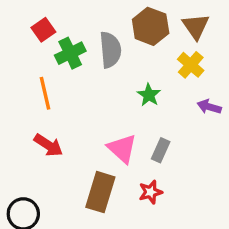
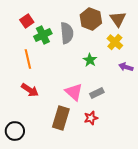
gray rectangle: (161, 150) -> (97, 93), turned 40

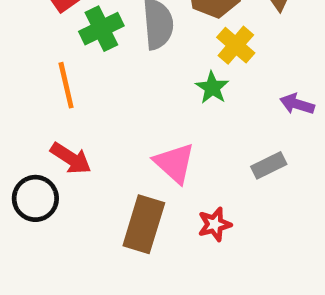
yellow cross: (115, 42) -> (236, 45), moved
gray rectangle: (97, 93) -> (269, 165), moved
black circle: (15, 131) -> (35, 198), moved

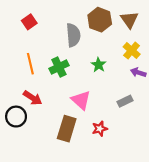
green cross: (101, 29) -> (59, 67), moved
yellow cross: (236, 45) -> (132, 51), moved

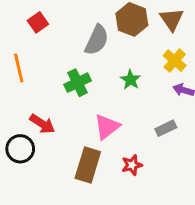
gray semicircle: (73, 35) -> (97, 40), turned 30
orange line: (30, 64) -> (19, 68), moved
pink triangle: (81, 100) -> (107, 127), turned 40

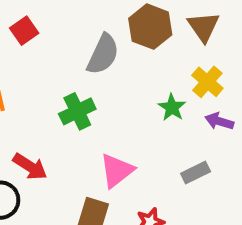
green star: (130, 80) -> (172, 107), moved

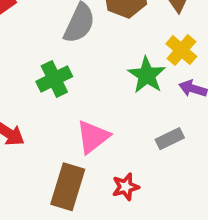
green star: (172, 107) -> (147, 75), size x1.4

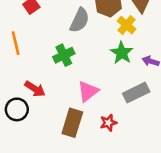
yellow cross: (181, 50) -> (127, 25), moved
gray rectangle: (170, 139) -> (136, 93), size x1.5

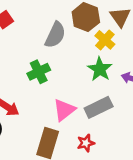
gray rectangle: (136, 93) -> (99, 107), moved

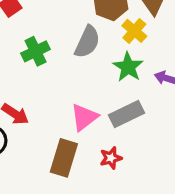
gray semicircle: (55, 35) -> (87, 42), moved
green cross: (39, 72) -> (36, 51), moved

